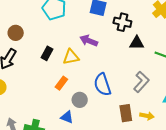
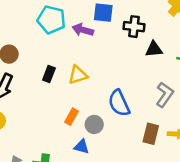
purple arrow: (89, 41) -> (83, 30), moved
orange rectangle: (61, 83) -> (71, 117), moved
brown rectangle: (126, 113) -> (151, 134), turned 30

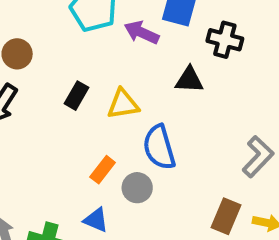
black triangle: (154, 49) -> (189, 80), moved
blue semicircle: (119, 103) -> (159, 147), moved
blue triangle: (81, 147) -> (96, 220), moved

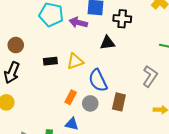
black rectangle: (77, 96) -> (50, 61), turned 64
brown rectangle: (226, 216) -> (119, 102), moved

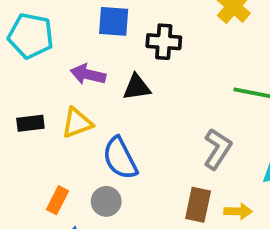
purple arrow: (78, 23) -> (88, 74), moved
orange rectangle: (71, 97) -> (57, 200), moved
brown rectangle: (119, 102) -> (198, 205), moved

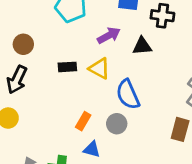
purple arrow: (88, 74) -> (109, 35), turned 135
yellow triangle: (77, 123) -> (99, 68), turned 45

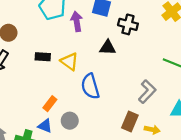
purple arrow: (109, 35) -> (77, 21), moved, turned -78
gray circle: (117, 124) -> (70, 121), moved
blue triangle: (92, 149) -> (45, 126), moved

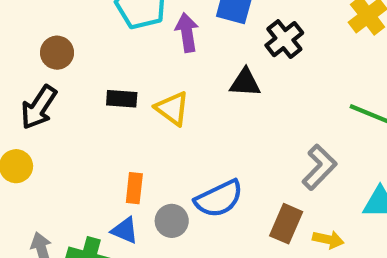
black cross: (128, 24) -> (284, 39), turned 36
blue semicircle: (90, 86) -> (219, 199), moved, turned -100
orange rectangle: (50, 104) -> (134, 188), turned -32

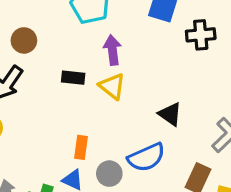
purple arrow: (187, 32) -> (112, 50), moved
black cross: (284, 39) -> (201, 35), turned 32
black triangle: (245, 83) -> (170, 114), moved, turned 30

